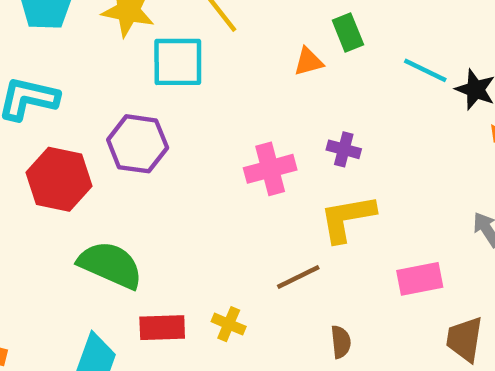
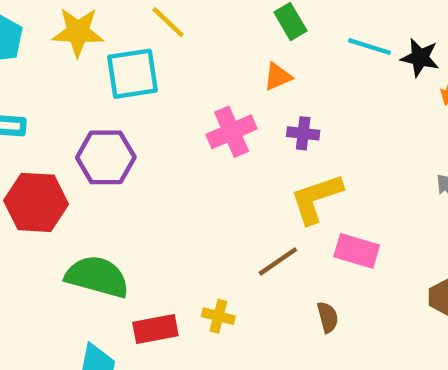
orange triangle: (308, 62) -> (278, 77), moved
pink cross: (270, 169) -> (232, 132), moved
pink rectangle: (420, 279) -> (357, 251), moved, turned 36

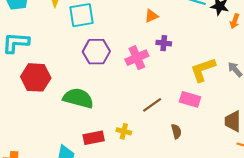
pink cross: (232, 132) -> (137, 58), moved
purple hexagon: (106, 157) -> (96, 52), moved
yellow L-shape: (316, 198) -> (203, 70), moved
green semicircle: (97, 277) -> (78, 98), moved

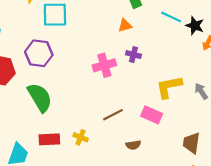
purple hexagon: (96, 52) -> (39, 53), moved
green semicircle: (78, 98) -> (40, 97), turned 36
brown semicircle: (176, 131) -> (133, 145), turned 88

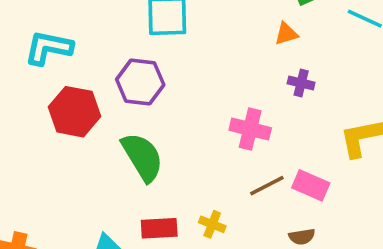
pink cross: (104, 65) -> (250, 129), moved, turned 30
pink rectangle: (152, 115) -> (311, 185), moved

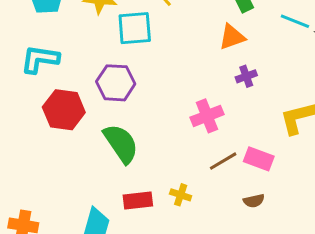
orange triangle: (286, 34) -> (232, 37), size x1.4
purple cross: (301, 83) -> (246, 76), turned -30
pink cross: (250, 129) -> (207, 116), turned -32

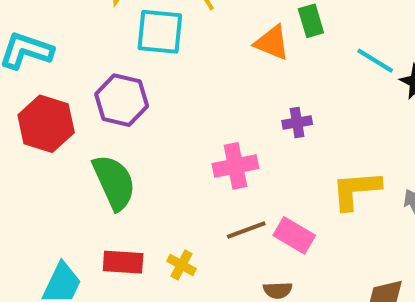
orange triangle: (232, 37) -> (272, 43), moved, turned 32

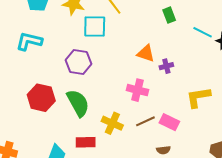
orange triangle: (272, 43) -> (146, 53), moved
red hexagon: (46, 124) -> (41, 98), moved
pink cross: (235, 166) -> (138, 90), turned 30
yellow cross: (181, 265) -> (112, 123), moved, size x1.5

